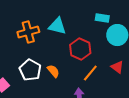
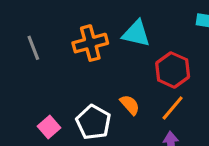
white pentagon: (30, 70) -> (93, 122), moved
orange line: (90, 73) -> (173, 108), moved

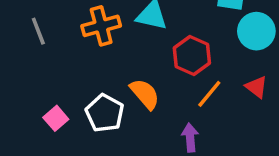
orange semicircle: (130, 105) -> (145, 94), size x1.4
orange line: (173, 108) -> (209, 94), moved

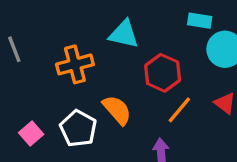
orange cross: (101, 26) -> (75, 64), moved

